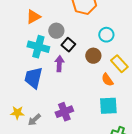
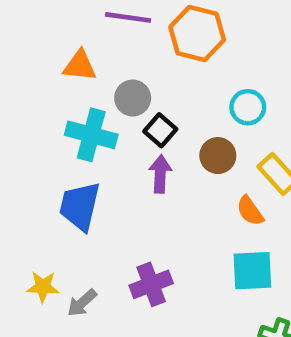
orange triangle: (33, 17) -> (80, 66), turned 35
purple arrow: (59, 64) -> (160, 174), moved

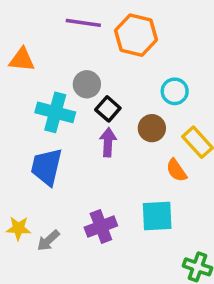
orange triangle: (80, 66) -> (22, 60), moved
cyan square: (252, 271) -> (157, 216), moved

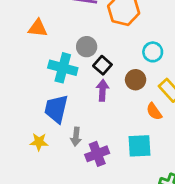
yellow star: (18, 228) -> (39, 142), moved
gray arrow: (48, 241) -> (76, 137), moved, turned -42

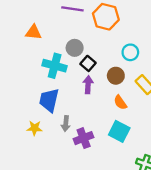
orange semicircle: (154, 111) -> (120, 102), moved
cyan square: (140, 146) -> (119, 131), turned 30

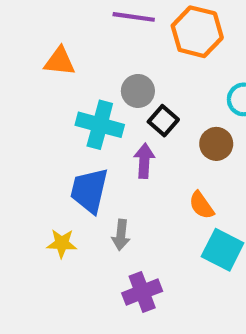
purple arrow: (88, 85) -> (144, 161), moved
orange semicircle: (120, 102) -> (201, 205), moved
purple cross: (84, 138) -> (142, 292), moved

